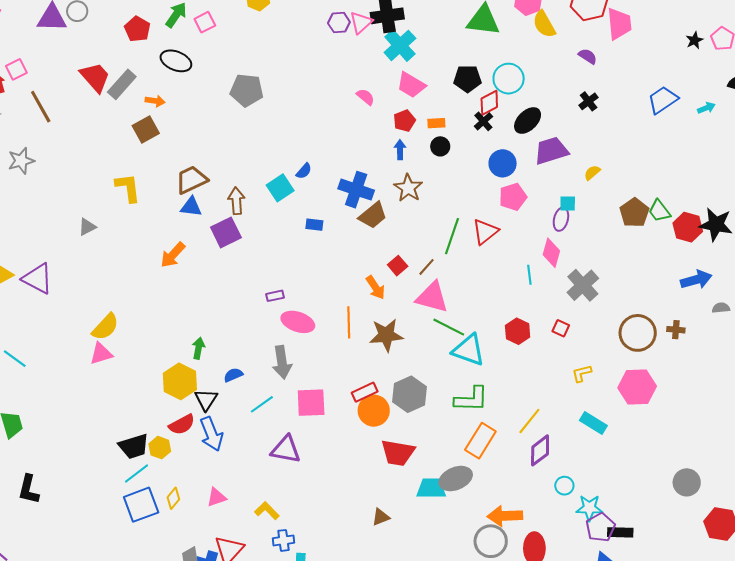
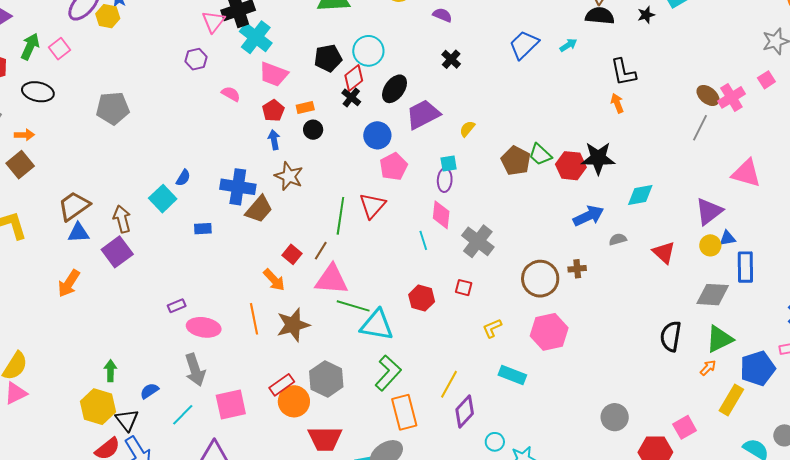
purple hexagon: (339, 23) -> (196, 59), moved
green L-shape: (471, 399) -> (388, 373), turned -39
orange rectangle: (480, 441) -> (404, 412), turned -36

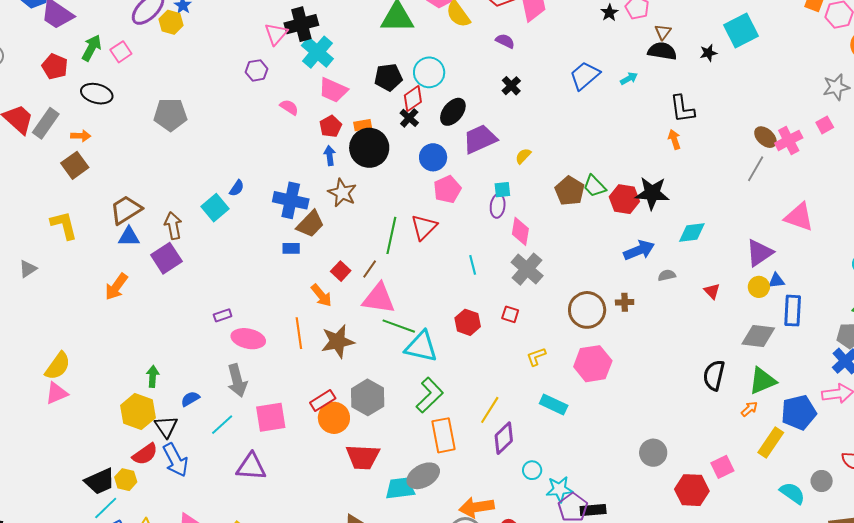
black circle: (313, 130) -> (369, 148), size x2.0
pink diamond: (441, 215) -> (520, 231), moved
blue rectangle: (203, 229) -> (291, 248), moved
red triangle: (664, 252) -> (712, 291), size x0.7

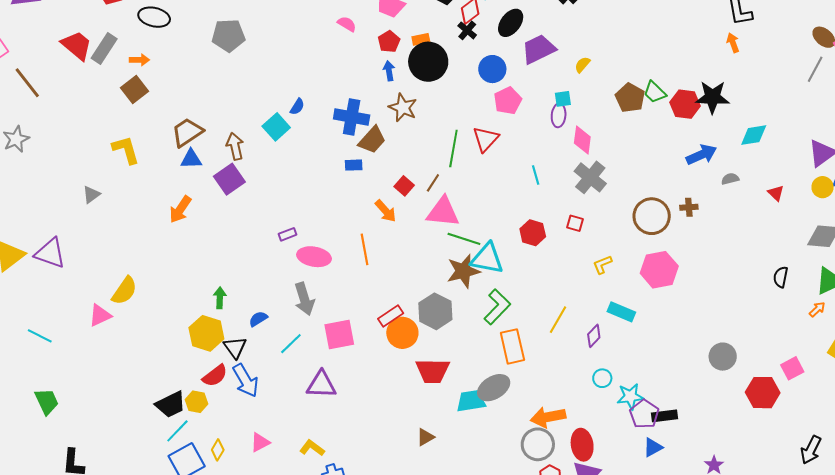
brown star: (338, 341) -> (463, 271), moved
black semicircle: (714, 375) -> (781, 277), size x0.7
pink triangle: (57, 393) -> (100, 315), moved
purple diamond: (504, 438) -> (594, 336), moved, size x0.7

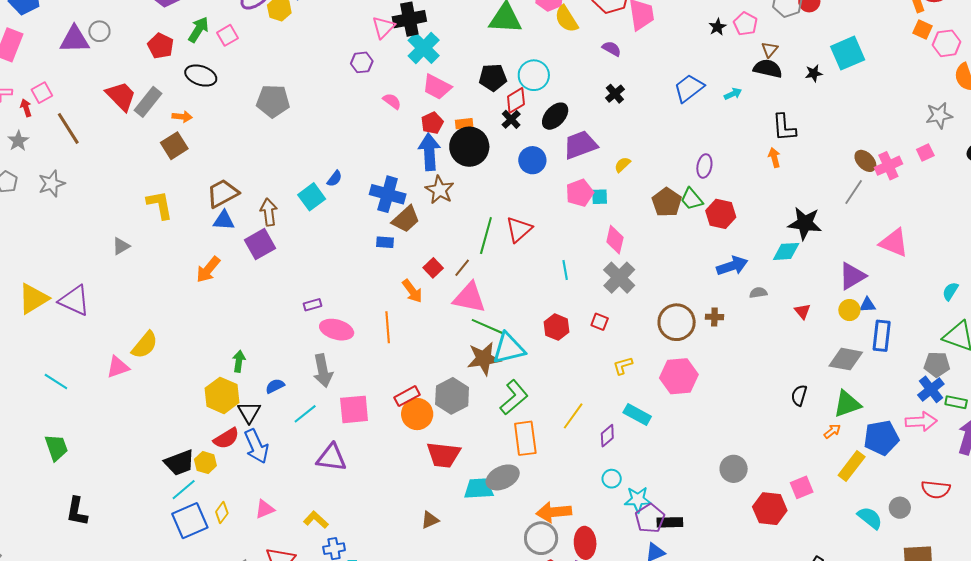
blue arrow: (389, 71) -> (429, 152), size x1.8
black star: (712, 97) -> (805, 223), moved
pink pentagon: (508, 101) -> (580, 193), moved
purple ellipse: (559, 115) -> (704, 166), moved
cyan triangle: (487, 259) -> (509, 348), turned -30

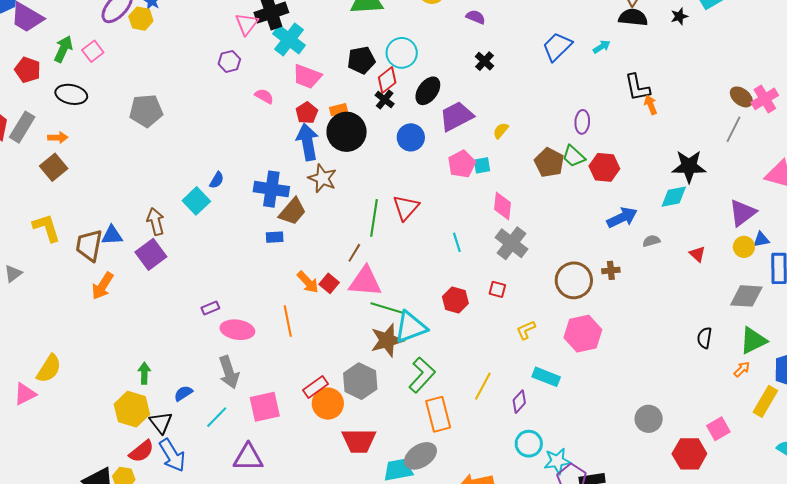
black L-shape: (784, 127) -> (637, 87), moved
brown trapezoid: (223, 193) -> (89, 245), moved, turned -44
red square: (433, 268) -> (329, 283), moved
cyan circle: (612, 479) -> (529, 444), size x1.4

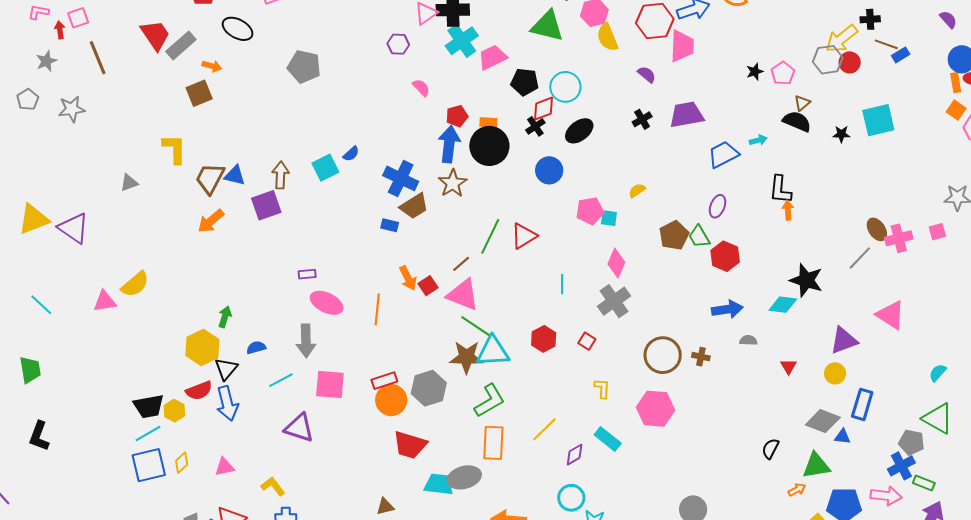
blue trapezoid: (557, 47) -> (723, 154), moved
pink trapezoid: (307, 76) -> (492, 57), moved, turned 116
purple trapezoid: (456, 116) -> (686, 115), moved
blue triangle: (761, 240) -> (842, 437), moved
yellow L-shape: (526, 330) -> (602, 388), turned 100

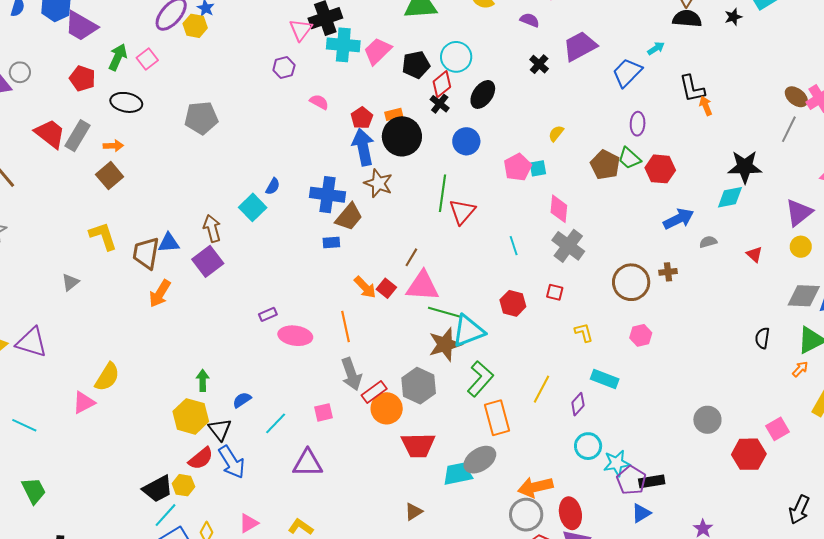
cyan cross: (462, 41) -> (343, 45), turned -32
green line: (490, 236) -> (442, 193), moved
gray arrow: (306, 341) -> (351, 374), moved
pink square: (330, 384) -> (324, 412), size x0.6
pink hexagon: (656, 409) -> (641, 335), size x0.6

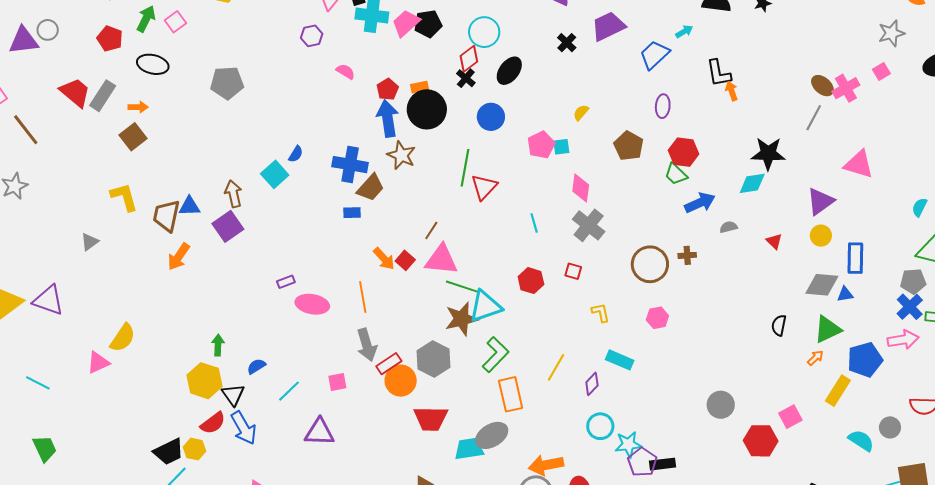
black pentagon: (416, 65) -> (428, 24), moved
green trapezoid: (629, 158) -> (676, 174), moved

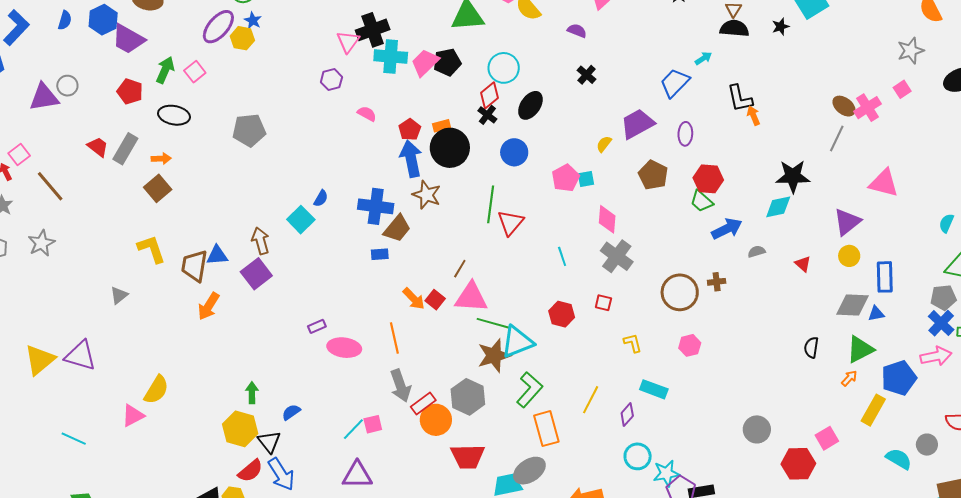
purple trapezoid: (608, 26) -> (637, 124), moved
red trapezoid: (75, 92) -> (98, 147), size x0.7
cyan line: (289, 391) -> (353, 429), moved

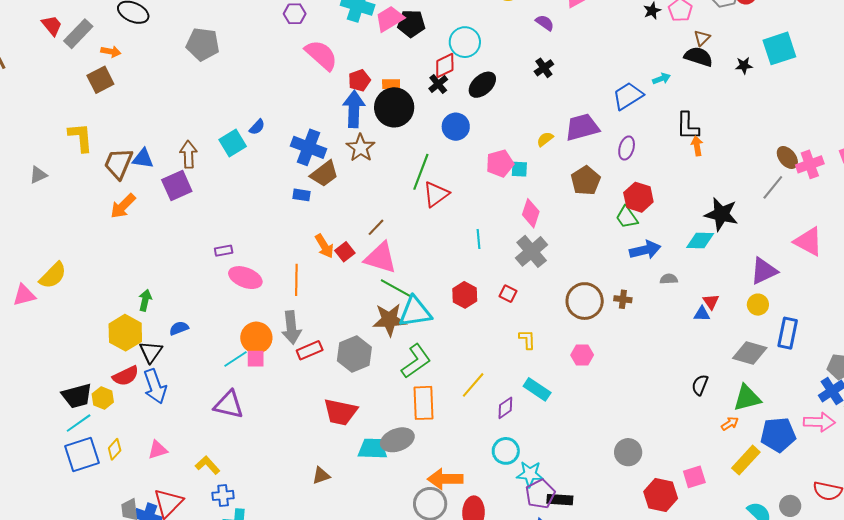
pink semicircle: (367, 114) -> (321, 55), size x1.8
blue triangle: (876, 314) -> (702, 314), moved
orange circle: (436, 420) -> (256, 338), moved

